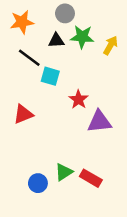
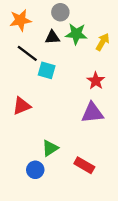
red star: (79, 100) -> (96, 81), moved
green triangle: (64, 172) -> (50, 148), moved

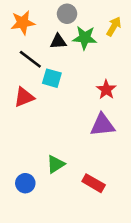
yellow arrow: (103, 42) -> (114, 26), moved
red triangle: (22, 106) -> (24, 97), moved
blue circle: (35, 170) -> (25, 183), moved

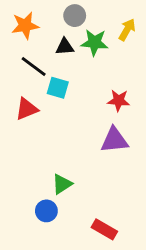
red star: (106, 90) -> (119, 100), turned -30
blue circle: (25, 183) -> (46, 211), moved
red rectangle: (94, 183) -> (104, 229), moved

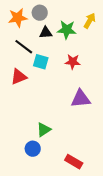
gray circle: (75, 16) -> (40, 13), moved
red star: (119, 100) -> (73, 62), moved

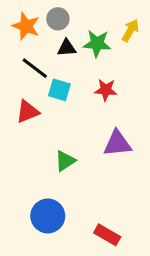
orange star: (18, 18) -> (26, 26), turned 30
green triangle: (44, 130) -> (65, 161), moved
blue circle: (33, 149) -> (48, 216), size x1.5

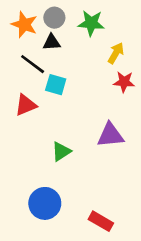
yellow arrow: (130, 30) -> (116, 53), moved
green star: (97, 43) -> (91, 23), moved
black triangle: (67, 48) -> (52, 42), moved
red star: (106, 90) -> (124, 82), moved

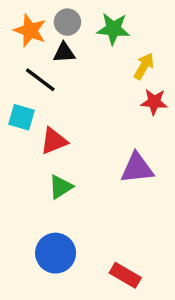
cyan square: (56, 85) -> (22, 117), moved
red triangle: (26, 105) -> (54, 141), moved
green triangle: (61, 151) -> (61, 187), moved

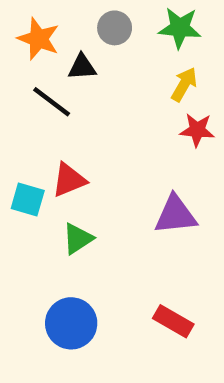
gray circle: (67, 22) -> (115, 28), moved
green star: (113, 29) -> (180, 28), moved
cyan square: (22, 117) -> (28, 200), moved
red rectangle: (125, 275) -> (173, 321), moved

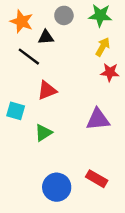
red triangle: (69, 180) -> (47, 90), moved
blue circle: (71, 323) -> (57, 187), moved

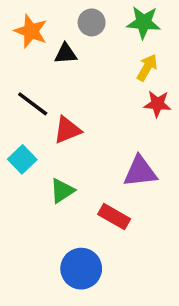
black line: (29, 57) -> (33, 104), moved
cyan square: (16, 111) -> (22, 159), turned 30
red rectangle: (97, 179) -> (114, 217), moved

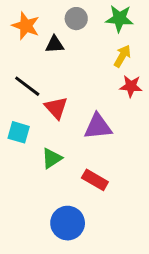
red triangle: (67, 130) -> (56, 108), turned -50
cyan square: (22, 159) -> (19, 132), turned -30
purple triangle: (140, 172) -> (98, 127), moved

